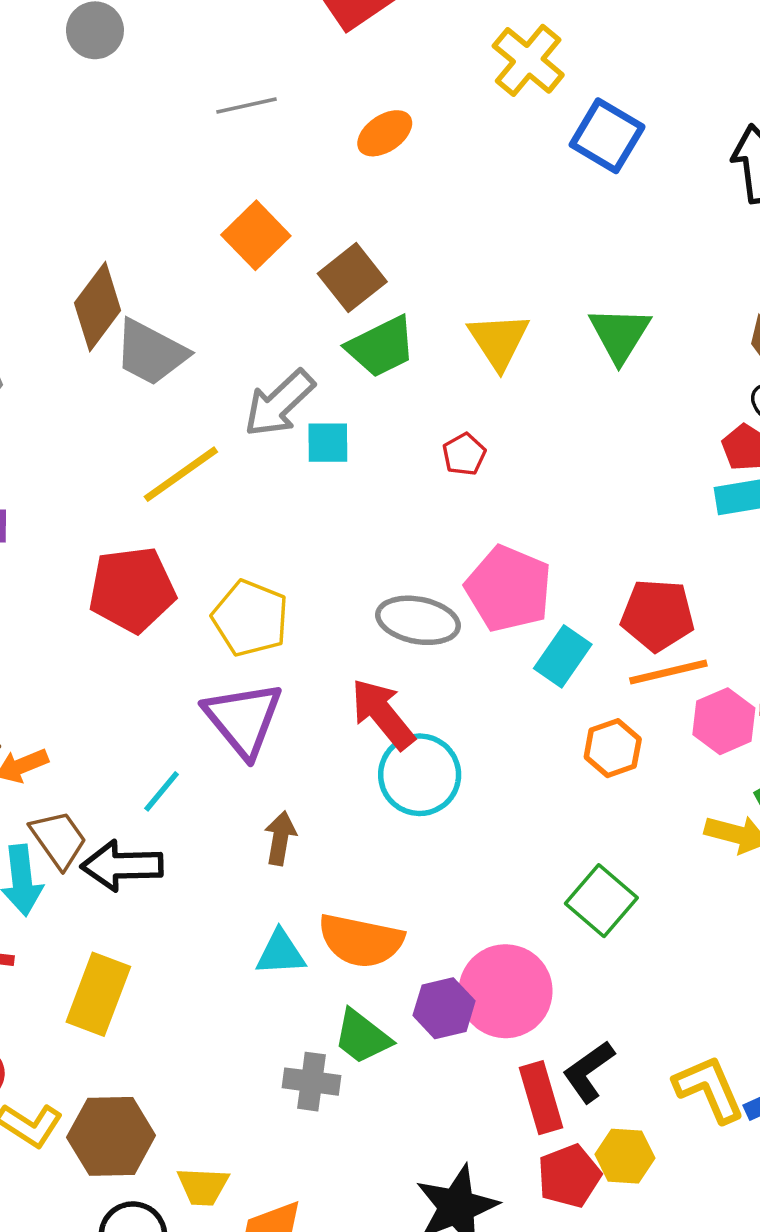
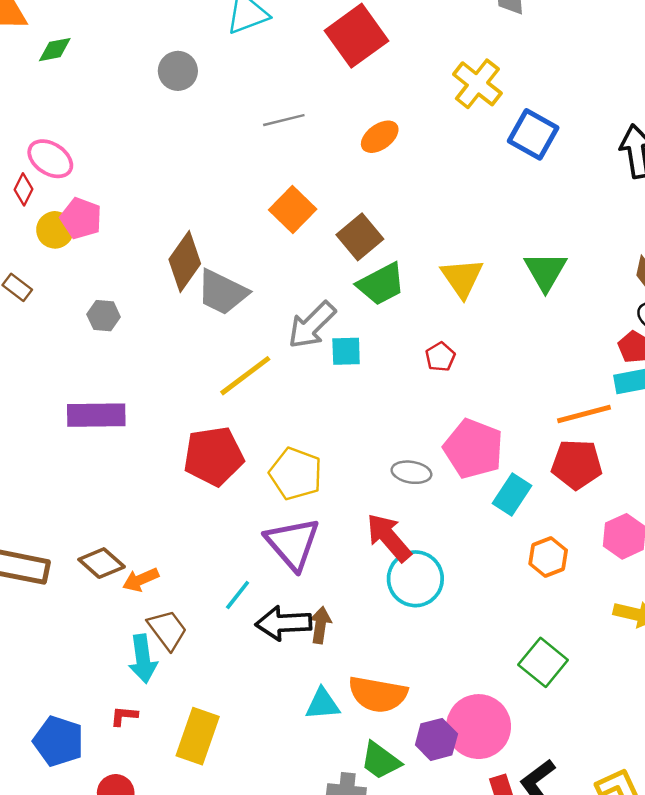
gray ellipse: (418, 620) -> (411, 472), size x0.7
orange line: (668, 672) -> (584, 414), moved
black arrow: (122, 866) -> (284, 623), moved

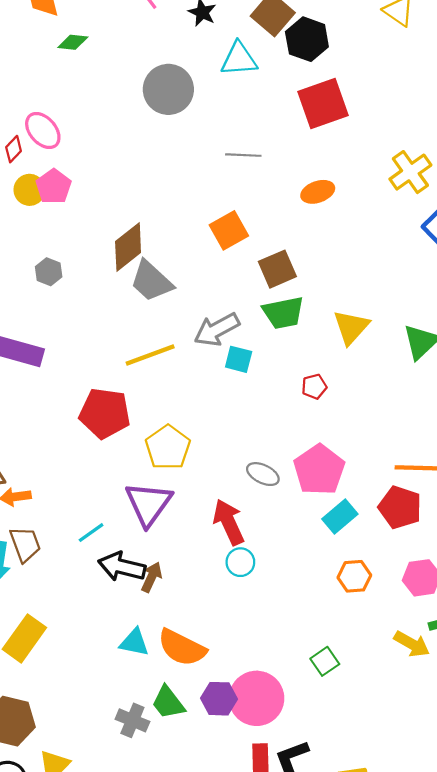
gray circle: (178, 71) -> (168, 89), size x1.5
cyan circle: (415, 579) -> (240, 562), size x0.6
green square: (543, 662) -> (325, 661), size x0.7

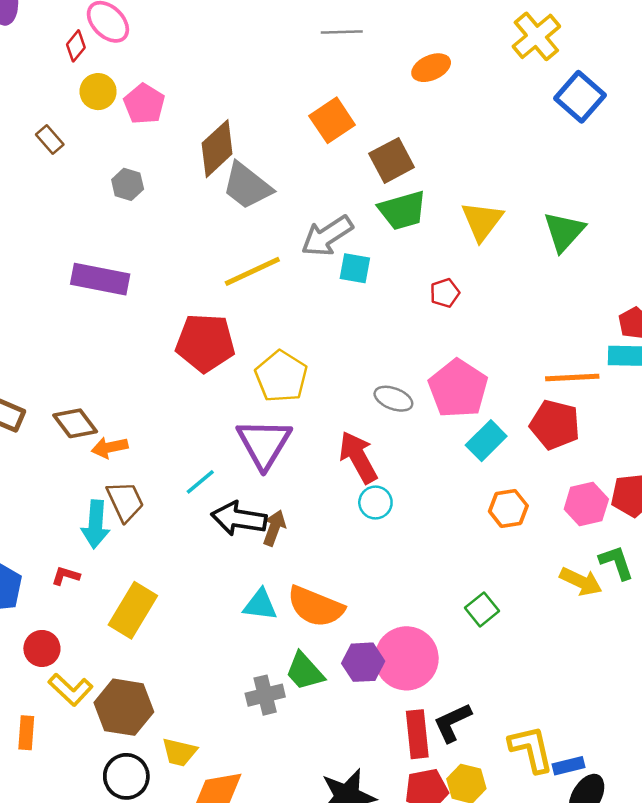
pink pentagon: (54, 187) -> (144, 104), moved
gray cross: (132, 720) -> (265, 695), turned -32

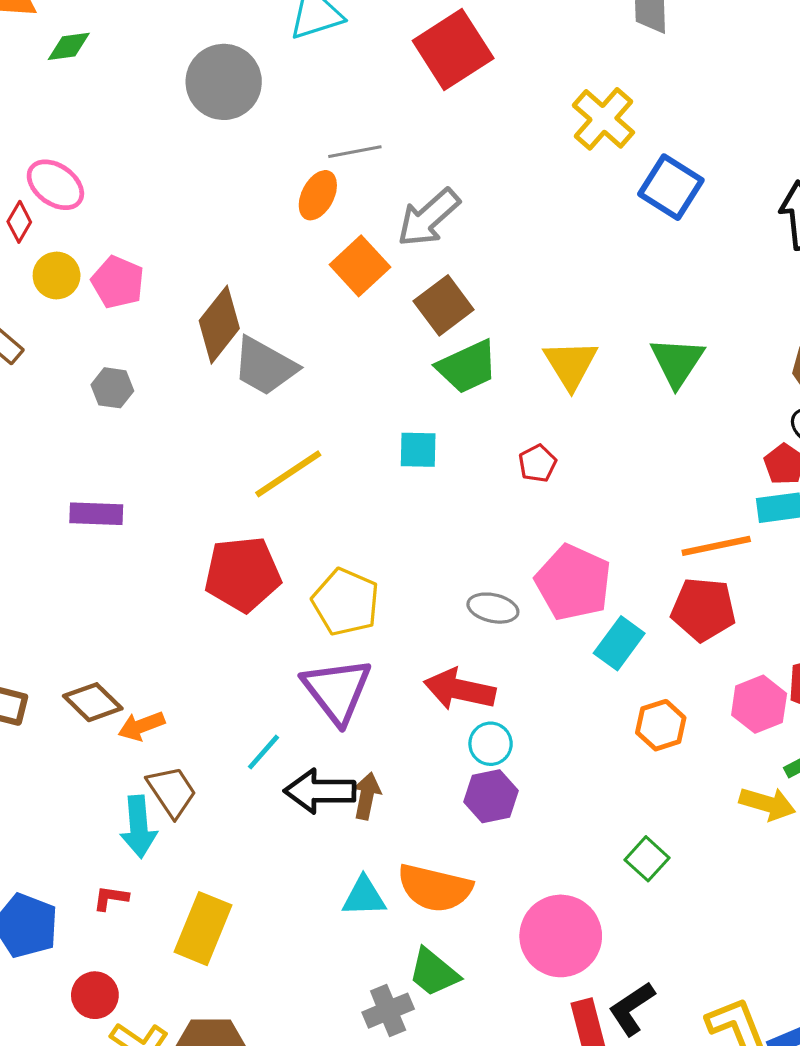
orange ellipse: (431, 68) -> (318, 195), moved, turned -30
gray arrow: (327, 236) -> (428, 218), moved
purple rectangle: (100, 279) -> (96, 514), size x0.7
red arrow: (358, 457) -> (460, 689), turned -40
purple hexagon: (363, 662) -> (491, 796), moved

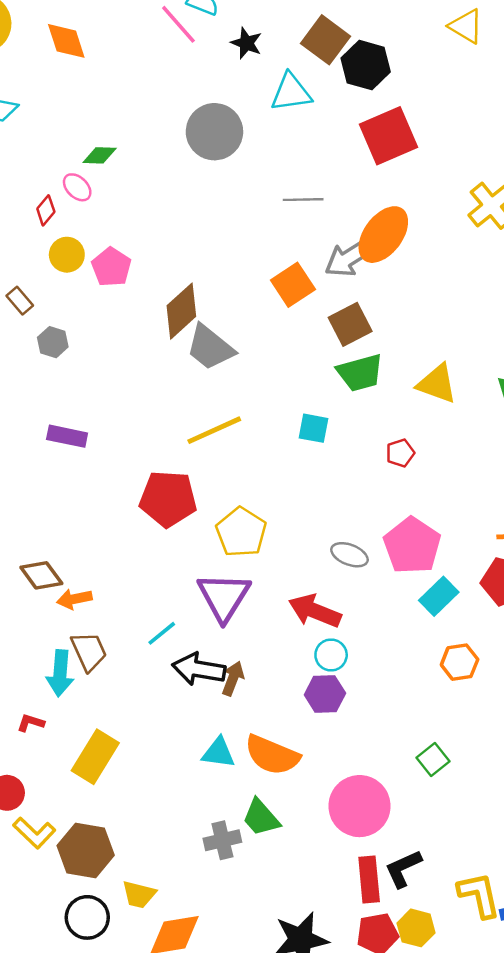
green diamond: (69, 46) -> (100, 155), moved
pink ellipse: (55, 185) -> (77, 187), size x0.7
orange ellipse: (318, 195) -> (383, 235), moved, size x1.6
yellow triangle: (571, 364) -> (437, 384), turned -48
gray hexagon: (112, 388) -> (53, 342), moved

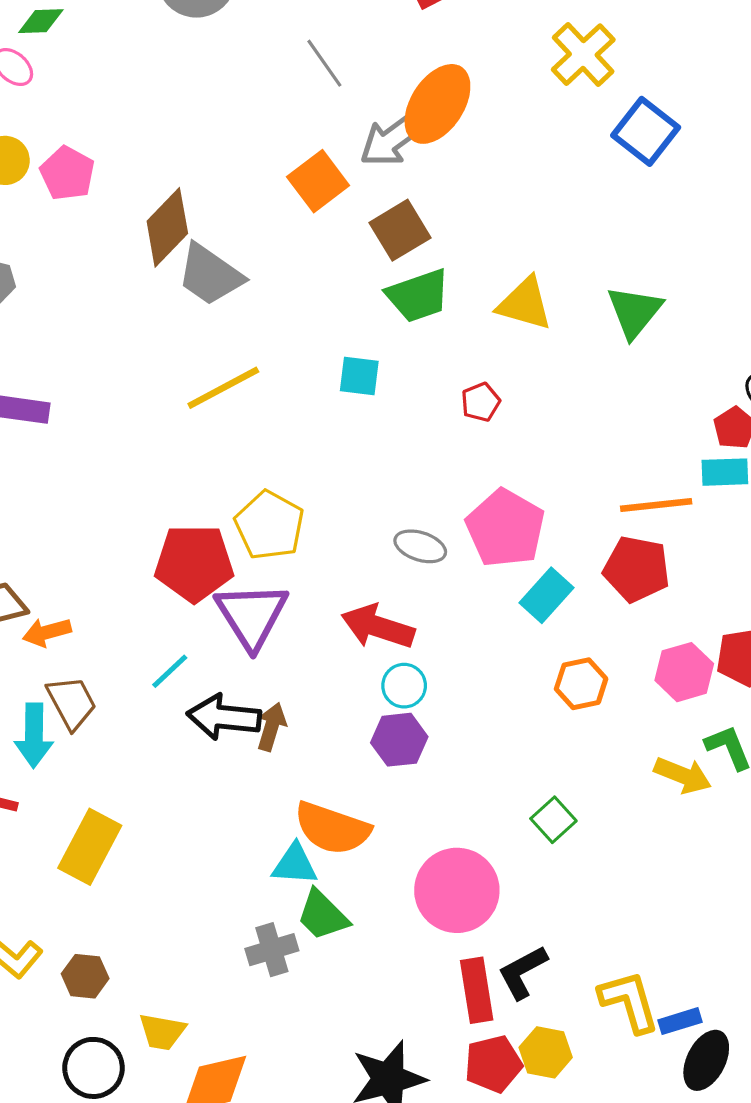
gray line: (303, 200) -> (324, 63), turned 60
red pentagon: (168, 499) -> (194, 563), moved
cyan triangle: (218, 753) -> (295, 864), moved
brown hexagon: (86, 850) -> (85, 976), size x0.6

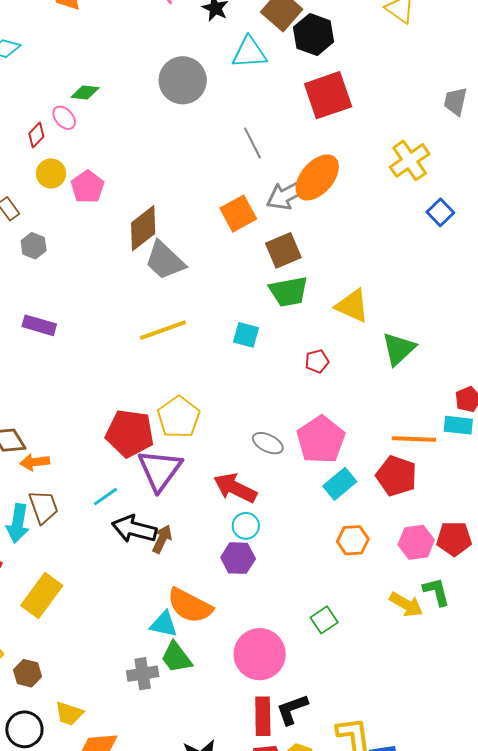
blue square: (646, 131) -> (440, 212), size x0.7
green triangle: (634, 312) -> (399, 349), moved

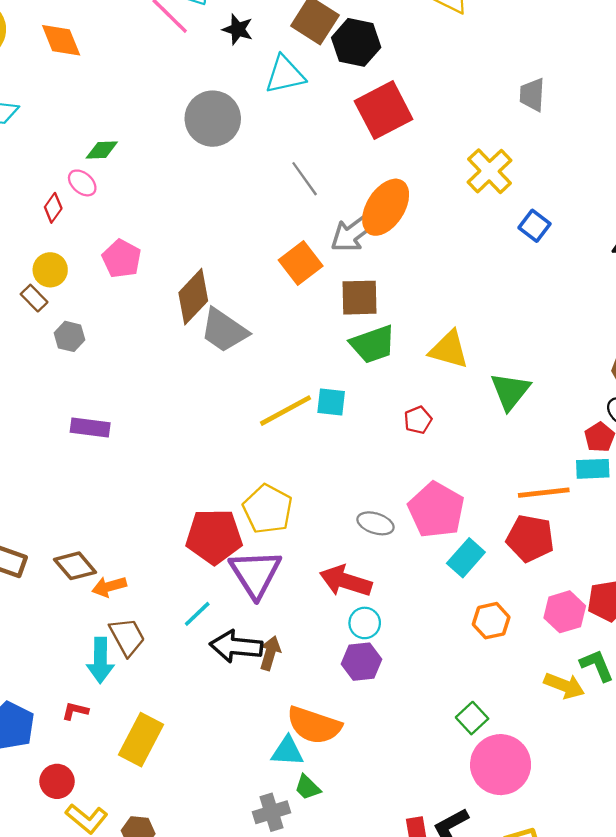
yellow circle: (51, 173) -> (50, 270), moved
brown square: (283, 250) -> (359, 298), turned 30
yellow line: (163, 330) -> (286, 411), moved
pink circle: (260, 654) -> (501, 765), moved
green trapezoid: (176, 657) -> (308, 787), size x0.7

